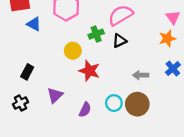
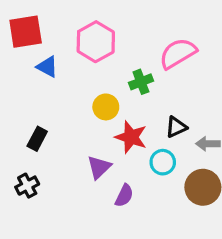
black triangle: (119, 41) -> (176, 127), moved
purple triangle: (55, 95) -> (99, 167), moved
cyan circle: (114, 103) -> (163, 162), moved

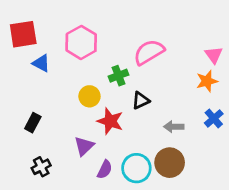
black triangle: (176, 127) -> (141, 100), moved
cyan circle: (163, 162) -> (136, 168), moved, size x1.4
black cross: (27, 186) -> (41, 167), moved

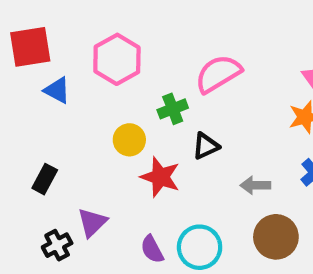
purple triangle: (84, 146) -> (92, 222), moved
brown circle: (170, 163) -> (276, 237), moved
purple semicircle: (105, 170) -> (152, 249), turned 126

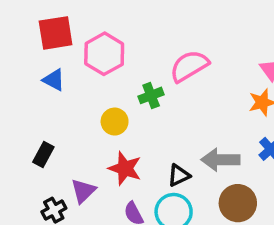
red square: (30, 47) -> (56, 33), moved
black triangle: (206, 146) -> (179, 175), moved
red star: (160, 177) -> (125, 168), moved
gray arrow: (255, 185) -> (220, 160), size x1.5

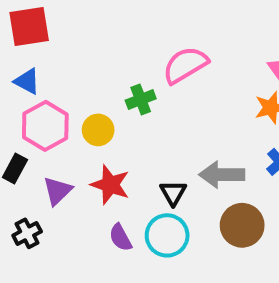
pink hexagon: (104, 54) -> (45, 126), moved
black triangle: (179, 175) -> (173, 193), turned -35
purple triangle: (83, 191) -> (58, 191), moved

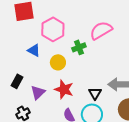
blue triangle: (27, 81) -> (34, 50), moved
pink hexagon: (45, 126) -> (53, 29), moved

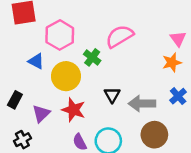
green cross: (79, 47) -> (92, 57), turned -32
yellow circle: (58, 62) -> (66, 76), size x1.5
black triangle: (95, 93) -> (112, 95), moved

